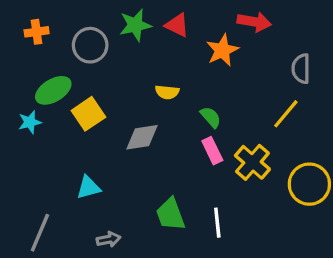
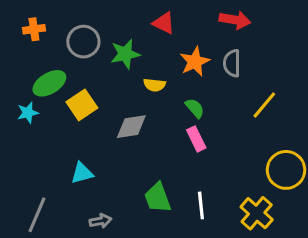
green star: (135, 25) -> (125, 54), moved
orange star: (222, 50) -> (195, 62), moved
gray semicircle: (301, 69) -> (232, 63), moved
yellow cross: (252, 162) -> (257, 213), moved

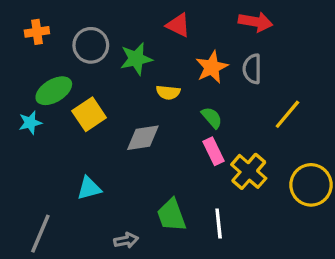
yellow cross: (257, 213) -> (249, 171), moved
gray arrow: (100, 221) -> (126, 240), moved

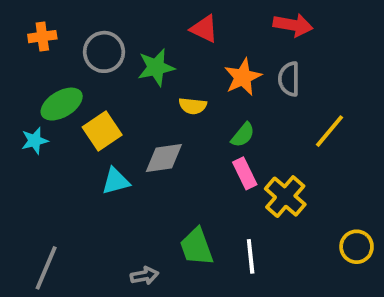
green semicircle: (212, 118) -> (243, 135), turned 80
yellow circle: (311, 185) -> (357, 247), moved, size x0.7
cyan triangle: (89, 188) -> (116, 181), moved

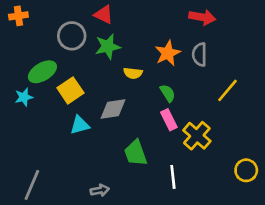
red triangle: (204, 29) -> (104, 15), moved
orange cross: (42, 37) -> (18, 16), moved
green semicircle: (243, 135) -> (168, 93), turned -72
green trapezoid: (197, 247) -> (136, 153), moved

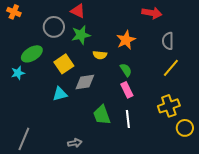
orange cross: (18, 16) -> (14, 12), turned 32
gray semicircle: (200, 54) -> (168, 41), moved
yellow square: (70, 90) -> (64, 64), moved
yellow cross: (197, 136) -> (169, 106), moved, turned 30
white line: (173, 177) -> (128, 119), moved

